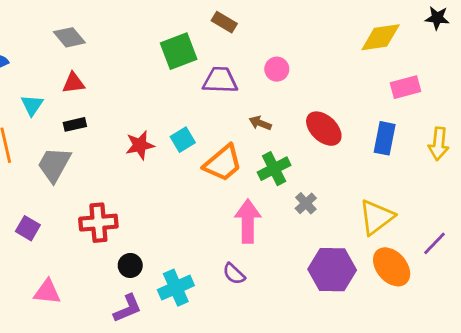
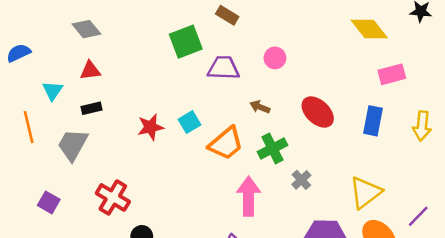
yellow diamond: (381, 37) -> (369, 29), turned 60
red cross: (98, 223) -> (113, 197), turned 36

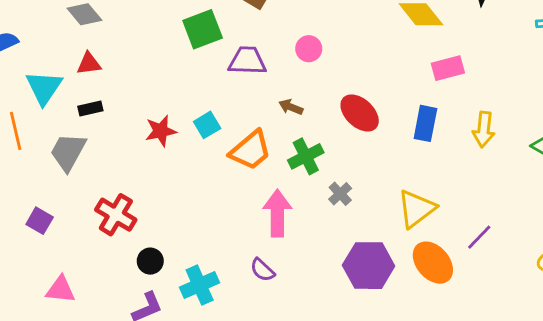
cyan triangle: (53, 91) -> (44, 88), size x1.5

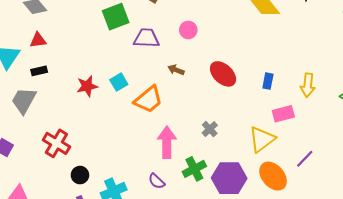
pink rectangle: (448, 68) -> (283, 114), moved
blue rectangle: (425, 123) -> (268, 81), size x0.7
green cross: (306, 156) -> (194, 169), moved

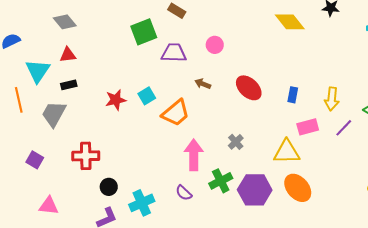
yellow triangle: (262, 139) -> (287, 152), turned 36
red cross: (56, 143) -> (86, 156), turned -32
purple line: (305, 159) -> (344, 128), moved

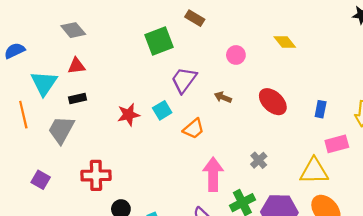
yellow diamond: (290, 22) -> (285, 42), moved, size x0.7
purple trapezoid: (174, 53) -> (184, 80), moved, turned -56
orange trapezoid: (176, 113) -> (194, 129), size x0.7

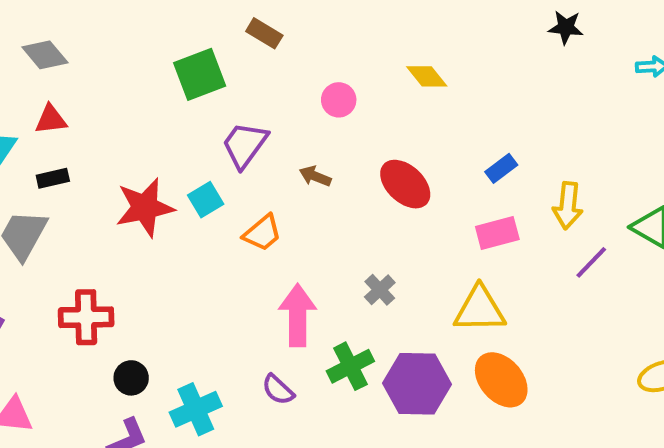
blue rectangle: (321, 109) -> (501, 168), moved, turned 42
red star: (129, 115) -> (145, 208), size x1.4
pink rectangle: (337, 144) -> (497, 233), moved

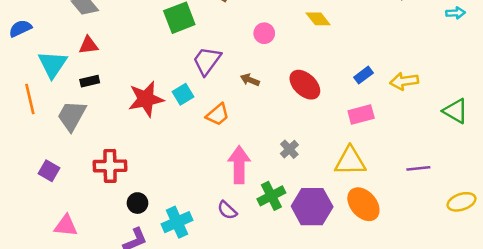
yellow arrow: (568, 206) -> (404, 81), moved, turned 76
purple line: (591, 262) -> (418, 168), moved, turned 40

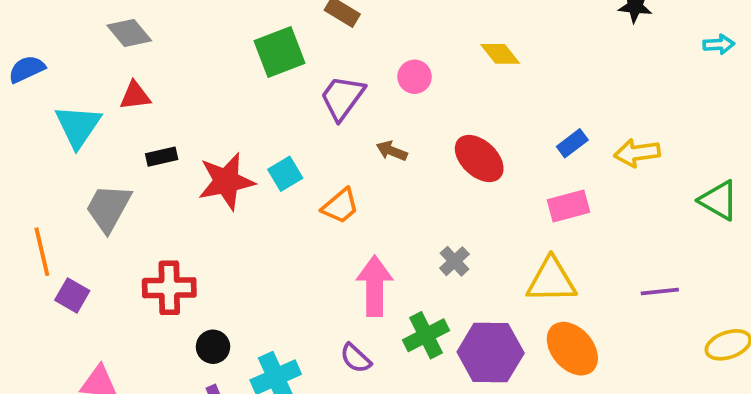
purple trapezoid: (207, 61) -> (342, 98), moved
black rectangle: (90, 81) -> (162, 157), moved
orange line: (30, 99) -> (42, 252), moved

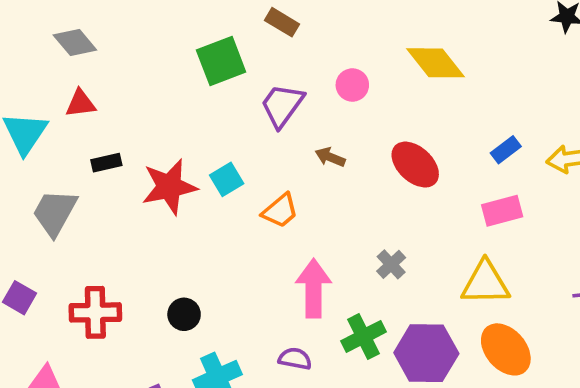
yellow diamond: (500, 54) -> (436, 63), size x1.5
red cross: (169, 288) -> (95, 312), moved
black circle: (213, 347) -> (184, 314), moved
purple semicircle: (356, 358) -> (295, 359), turned 148

